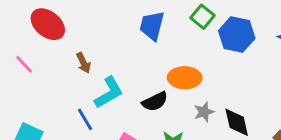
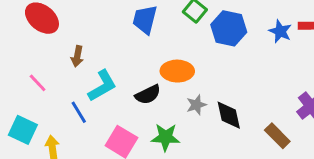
brown arrow: (83, 63) -> (77, 56), turned 36
pink line: (24, 64) -> (38, 83), moved

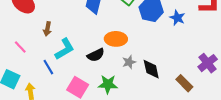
blue star: (280, 31) -> (177, 18), moved

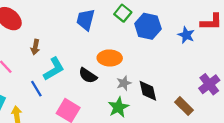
blue star: (177, 18) -> (186, 35), moved
black semicircle: (96, 55) -> (88, 75), turned 60
green star: (108, 84) -> (118, 107), moved, turned -30

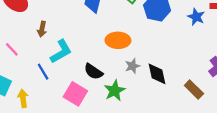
black semicircle: (88, 75) -> (93, 72), moved
green star: (118, 107) -> (115, 91), moved

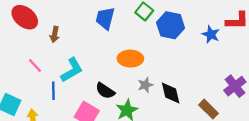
brown arrow: (42, 29) -> (55, 34), moved
pink line: (12, 49) -> (35, 65), moved
blue line: (43, 72) -> (53, 91), turned 30

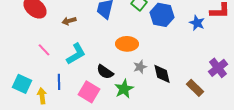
brown arrow: (55, 34) -> (69, 21), moved, turned 64
blue line: (53, 91) -> (59, 82), moved

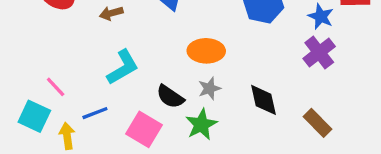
pink line: (44, 50) -> (56, 87), moved
gray star: (140, 67) -> (209, 88), moved
purple cross: (218, 68) -> (319, 52), moved
blue line: (59, 82) -> (95, 113), turned 70

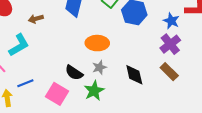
cyan L-shape: (123, 67) -> (19, 45), moved
brown rectangle: (317, 123) -> (169, 72), moved

